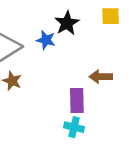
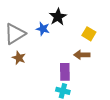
yellow square: (111, 16) -> (89, 34), moved, turned 32

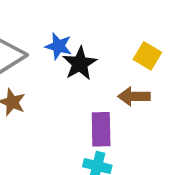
black star: (58, 17) -> (80, 64), moved

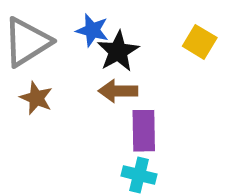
brown arrow: (134, 96) -> (118, 91), moved

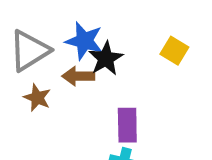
blue star: (92, 30) -> (84, 41), size x1.4
brown arrow: (118, 91) -> (78, 76), moved

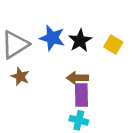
black star: (106, 59) -> (80, 41), moved
brown arrow: (78, 76) -> (77, 78), moved

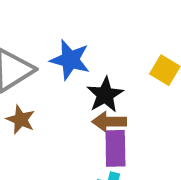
black star: (80, 41) -> (105, 95), moved

